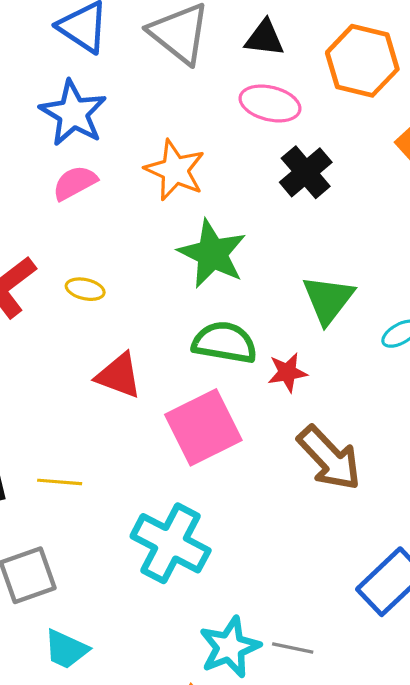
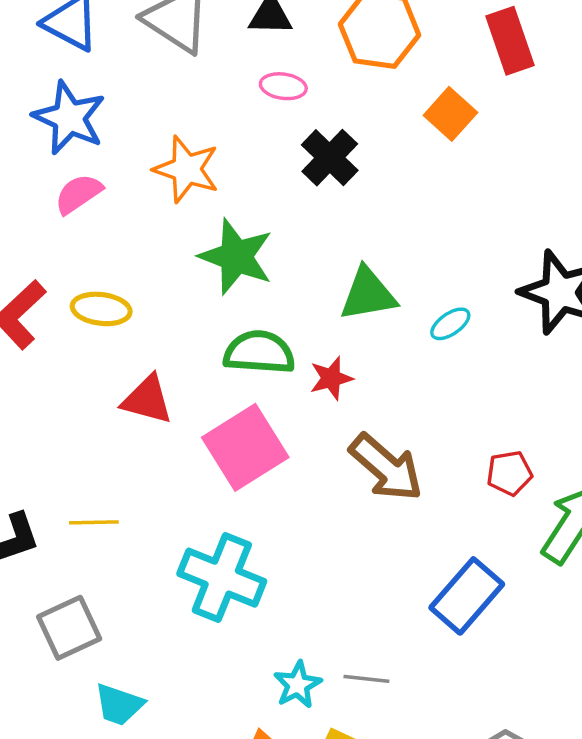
pink ellipse: (270, 103) -> (283, 86), size x0.7
yellow ellipse: (85, 289) -> (101, 309), size x1.4
green triangle: (328, 299) -> (368, 294), turned 48
cyan star: (230, 647) -> (298, 685), size x0.7

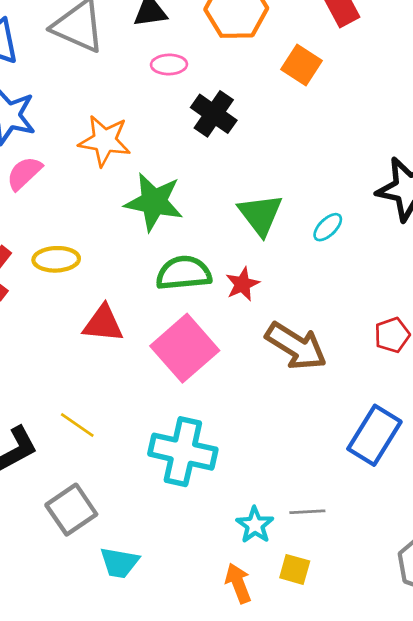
green triangle: (368, 294) -> (260, 215), turned -48
yellow line: (94, 522) -> (77, 425), turned 45

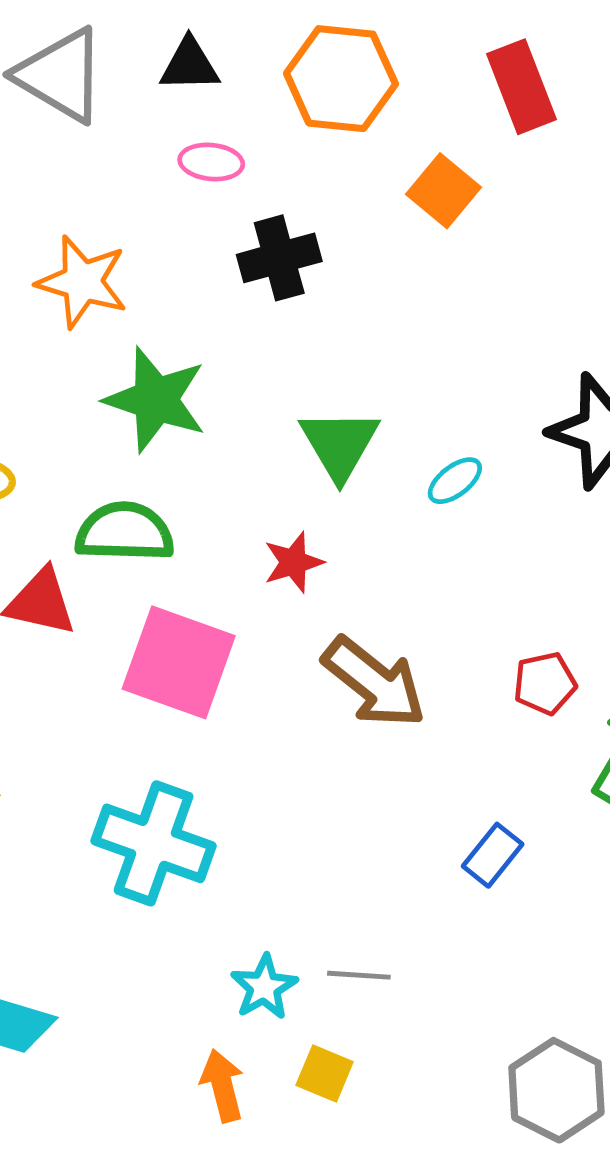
black cross: (214, 114) -> (279, 258), turned 33
green semicircle: (184, 273) -> (125, 532), moved
pink square: (185, 348) -> (179, 662), turned -36
blue rectangle: (374, 435) -> (493, 855), size x0.6

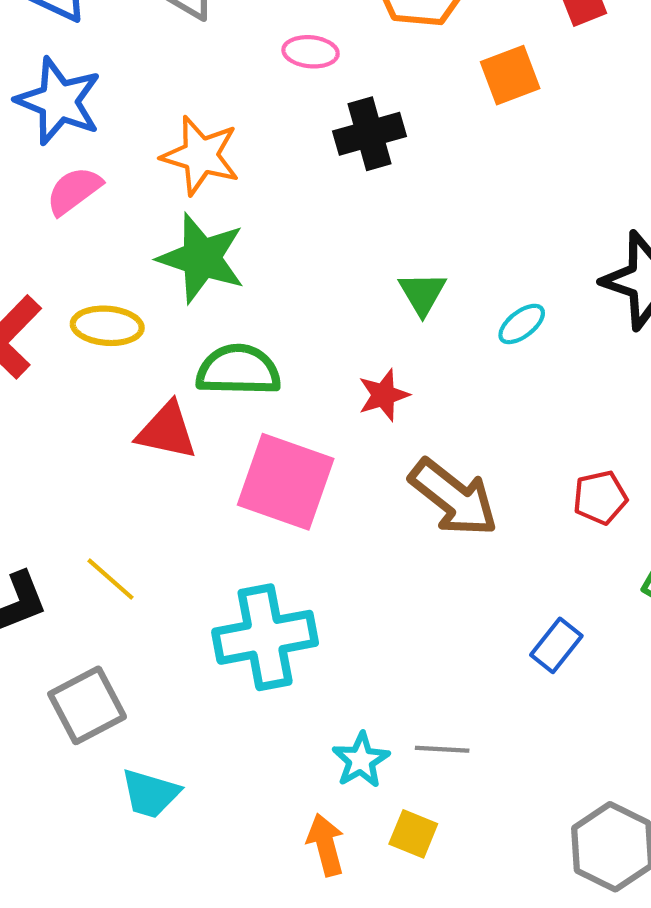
orange square: (443, 191) -> (510, 75), turned 30
green star: (156, 400) -> (201, 258), moved
green triangle: (339, 444) -> (422, 293), size x0.7
cyan cross: (154, 843) -> (265, 637), turned -30

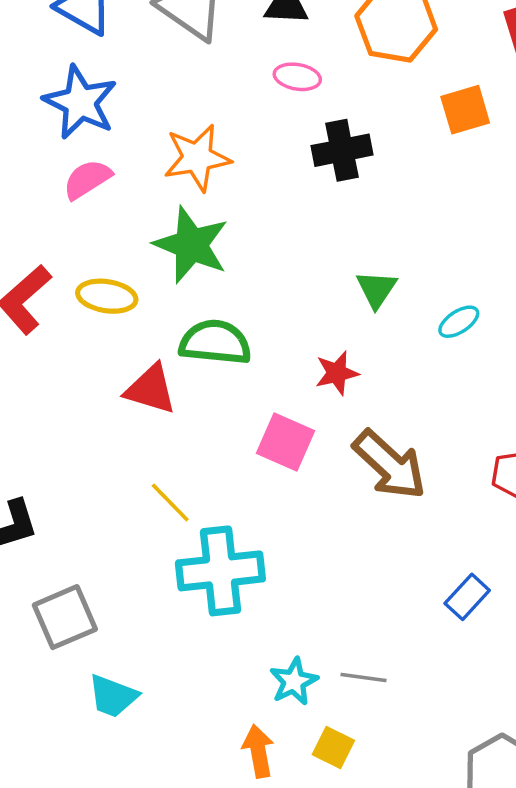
orange star: (201, 156) -> (197, 158), turned -30
pink square: (286, 482) -> (285, 442), moved, size x0.7
yellow line: (111, 579) -> (170, 503), moved

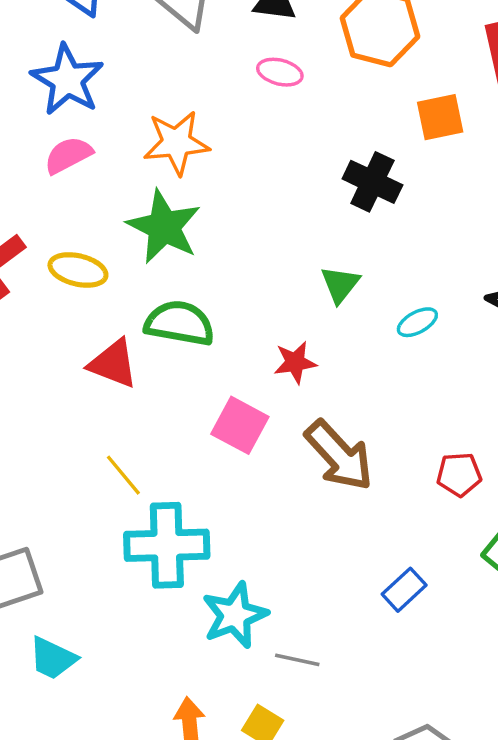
black cross: (342, 150) -> (372, 182), moved, turned 32
cyan star: (294, 681) -> (235, 615), moved, size x1.4

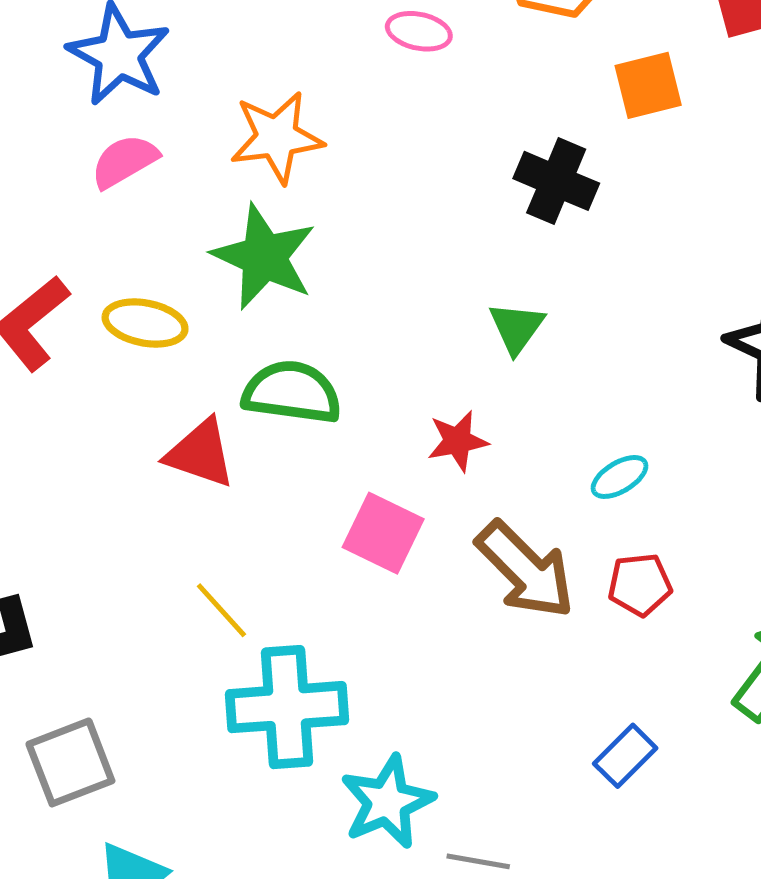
cyan ellipse: (417, 322) -> (620, 477), moved
red pentagon: (459, 474) -> (640, 585), moved

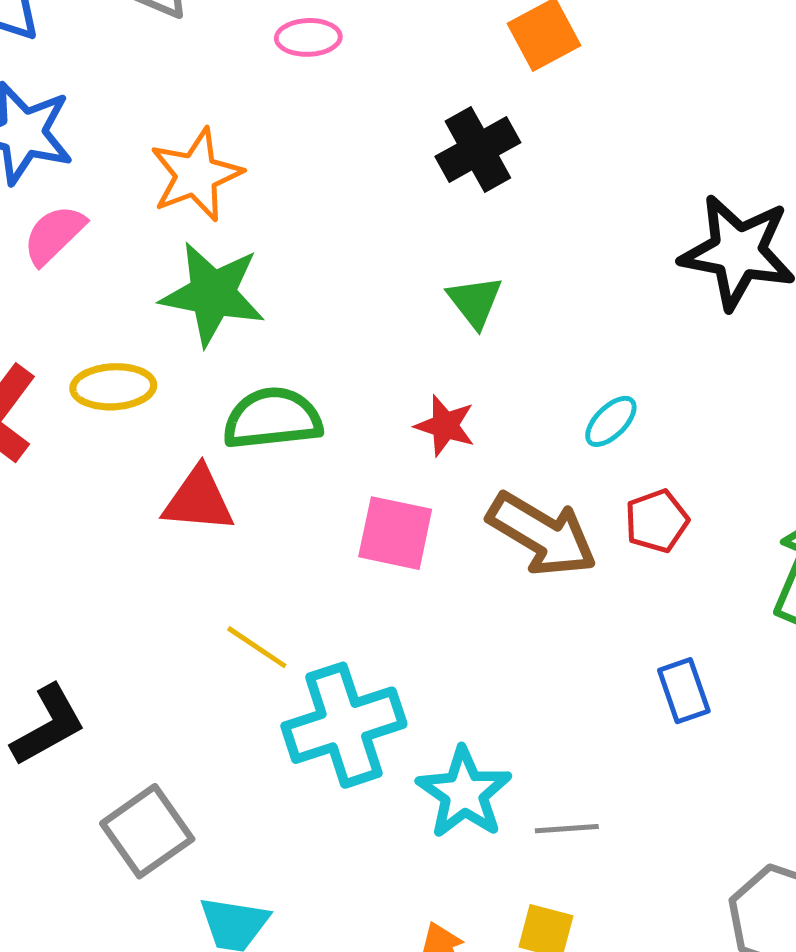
black cross: (556, 181) -> (478, 149), turned -38
red star: (458, 441) -> (445, 426), turned -30
blue rectangle: (625, 756) -> (684, 691), turned -50

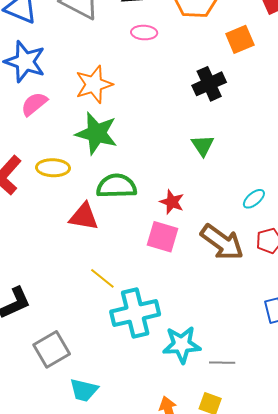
red star: (445, 426) -> (172, 202), moved
cyan star: (464, 793) -> (182, 345), turned 30

